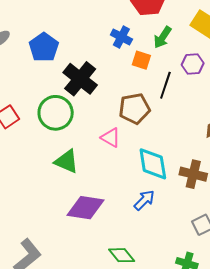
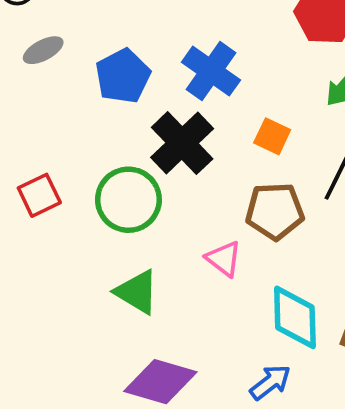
blue cross: (121, 37) -> (211, 71), moved, size x1.4
orange square: (141, 60) -> (272, 136), moved

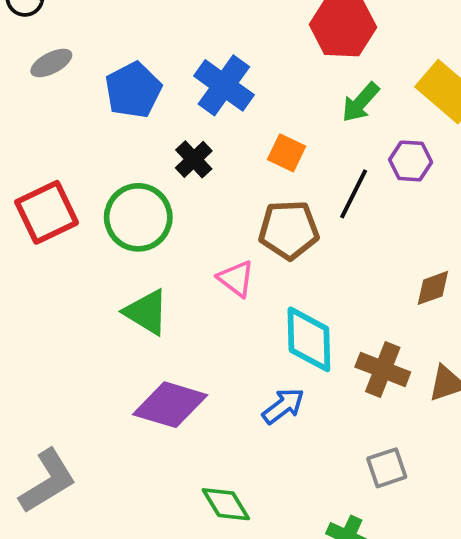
black cross: (182, 143) -> (194, 159), size x0.6
red square: (39, 195) -> (47, 212), size x1.4

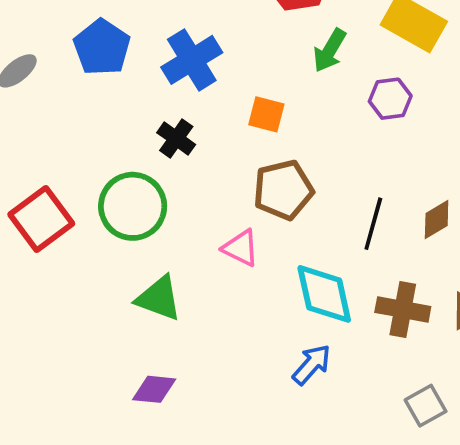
blue cross: (224, 85) -> (192, 60), turned 34
blue pentagon: (133, 90) -> (102, 47), moved
black line: (354, 194) -> (373, 224), moved
purple diamond: (170, 405) -> (154, 389), moved, size x0.6

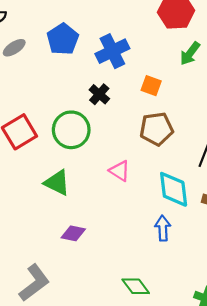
pink triangle: (241, 248) -> (120, 171), moved
green triangle: (159, 298) -> (57, 183), moved
blue arrow: (312, 365) -> (163, 228), turned -50

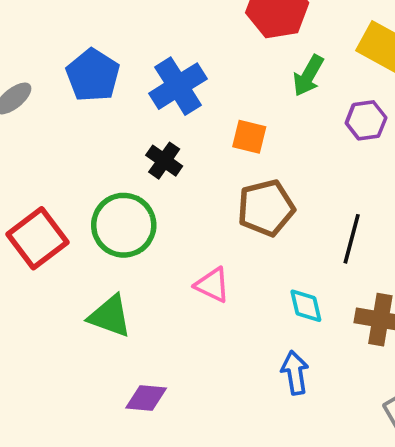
cyan diamond: (174, 189) -> (306, 306), size x0.6

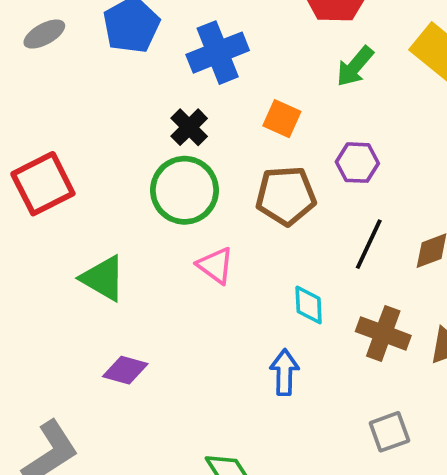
purple hexagon: (366, 120) -> (357, 163), moved
green circle: (124, 225) -> (185, 190), moved

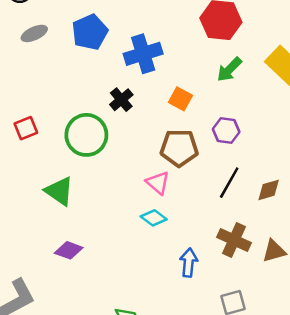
red square: (43, 184) -> (26, 128), size x0.6
green circle: (185, 190) -> (86, 135), moved
pink triangle: (215, 265) -> (158, 183), moved
cyan diamond: (309, 305) -> (154, 218), moved, turned -55
blue arrow: (284, 372) -> (189, 263), moved

